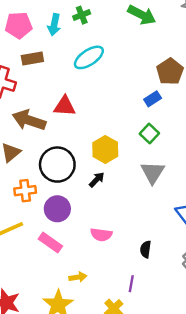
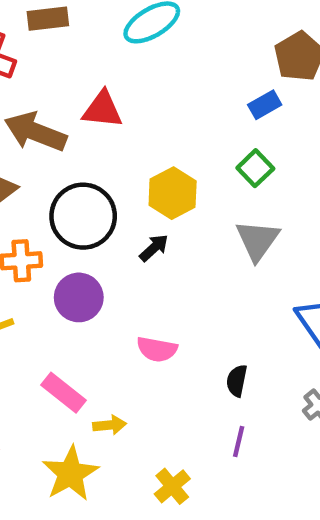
pink rectangle: (50, 243) -> (64, 393), moved
purple line: (131, 284) -> (239, 442), moved

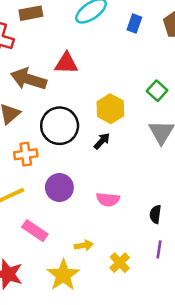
blue rectangle: (265, 105) -> (134, 23), moved, turned -36
purple circle: (79, 297) -> (59, 187), moved
pink rectangle: (64, 393) -> (35, 231), moved
yellow cross: (172, 486) -> (120, 263), moved

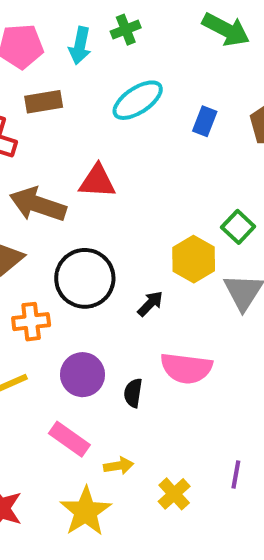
yellow hexagon: (110, 109) -> (194, 259), moved
pink semicircle: (108, 200) -> (186, 368), moved, size x1.4
black semicircle: (155, 214) -> (133, 393), moved
pink rectangle: (35, 231) -> (69, 439), moved

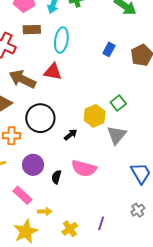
cyan ellipse: (138, 100) -> (61, 40), moved, turned -55

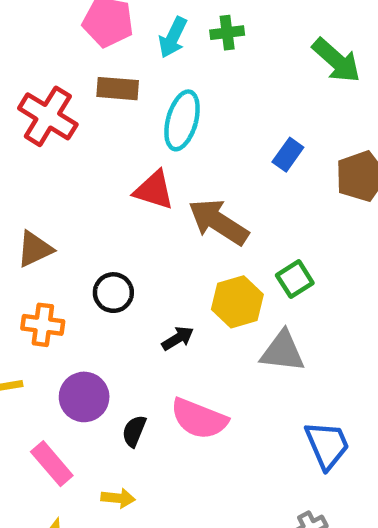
brown arrow: (22, 79) -> (218, 222), moved
black circle: (40, 118) -> (113, 293), size x0.6
gray triangle: (117, 135) -> (283, 351), turned 50
yellow arrow: (45, 211) -> (118, 498), moved

